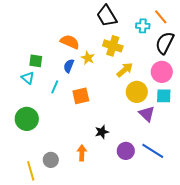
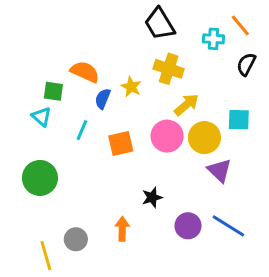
orange semicircle: (70, 42) -> (85, 72), moved
black semicircle: (165, 43) -> (246, 64), size x0.7
pink circle: (162, 72) -> (167, 136), moved
cyan square: (164, 96) -> (239, 120), moved

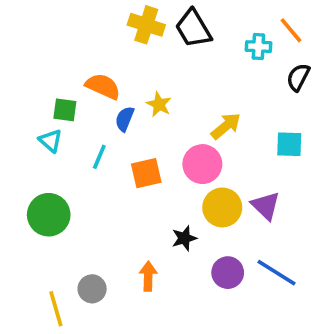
yellow cross: (169, 69) -> (146, 25), moved
yellow circle: (204, 138) -> (222, 207), moved

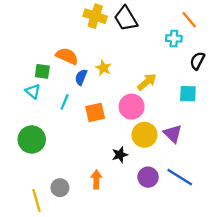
cyan cross: (258, 47) -> (174, 38), moved
black semicircle: (298, 77) -> (197, 61), moved

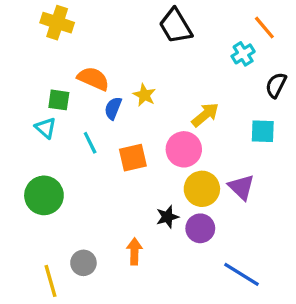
yellow cross: (95, 16) -> (57, 23), moved
cyan cross: (174, 38) -> (243, 54), turned -35
cyan line: (65, 102) -> (90, 143), turned -49
purple circle: (148, 177) -> (200, 228), moved
blue line: (180, 177) -> (241, 274), moved

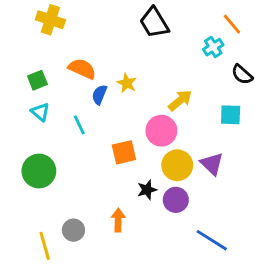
black semicircle: (276, 85) -> (242, 74), turned -75
green square: (59, 100) -> (37, 80), moved, turned -30
orange square: (133, 158) -> (124, 152), moved

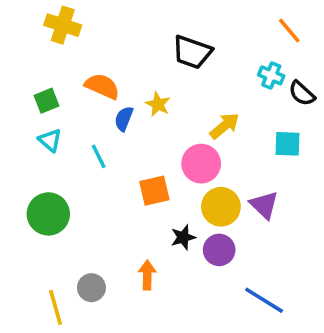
black trapezoid: (154, 23) -> (192, 52), moved, turned -40
cyan cross: (213, 47) -> (271, 75), moved, turned -36

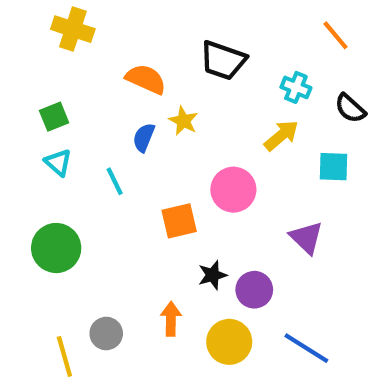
cyan cross: (271, 75) -> (296, 87), moved
orange semicircle: (102, 86) -> (146, 79), moved
yellow arrow: (225, 126) -> (281, 135), moved
yellow circle: (221, 207) -> (229, 342), moved

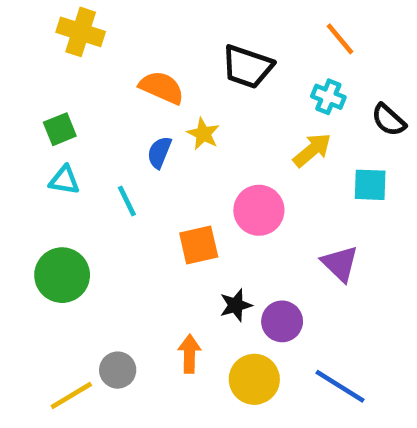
orange line: (336, 35) -> (340, 39), moved
cyan triangle: (58, 163) -> (64, 180), turned -32
yellow line: (64, 356) -> (71, 396), turned 75

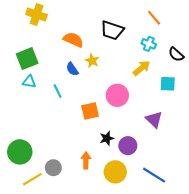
green square: (60, 129) -> (27, 59), size x1.5
blue semicircle: (159, 152) -> (72, 69), turned -56
green circle: (62, 275) -> (20, 152), moved

